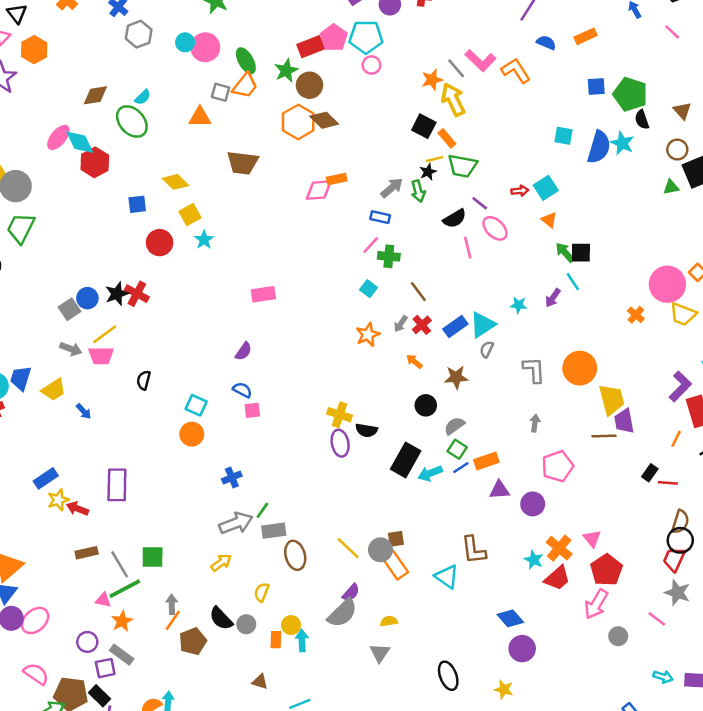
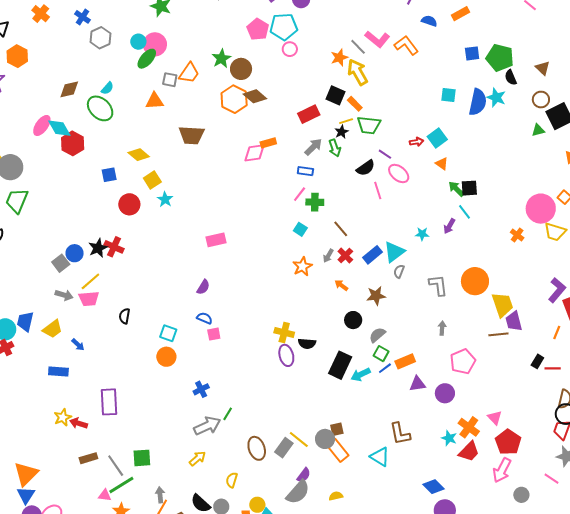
red rectangle: (311, 47) -> (309, 114), moved
green ellipse: (246, 61) -> (147, 59), moved, turned 75
blue rectangle: (46, 478) -> (58, 372), moved, turned 42
gray rectangle: (274, 531) -> (284, 448), moved, turned -42

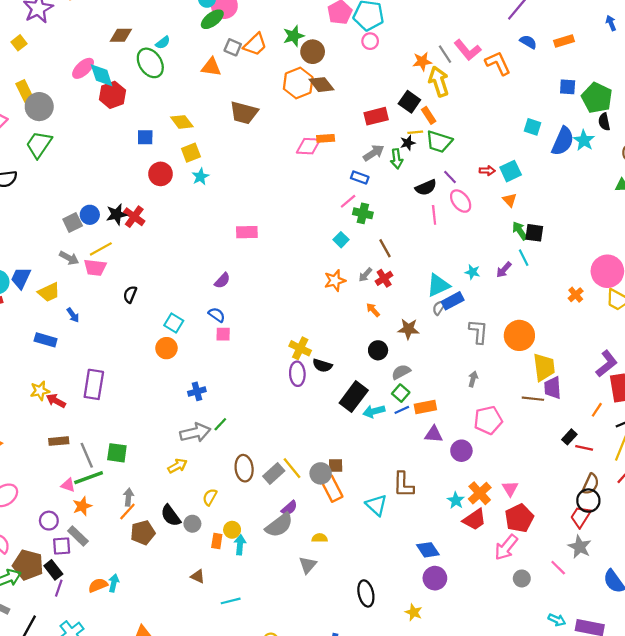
blue rectangle: (372, 255) -> (453, 301), moved

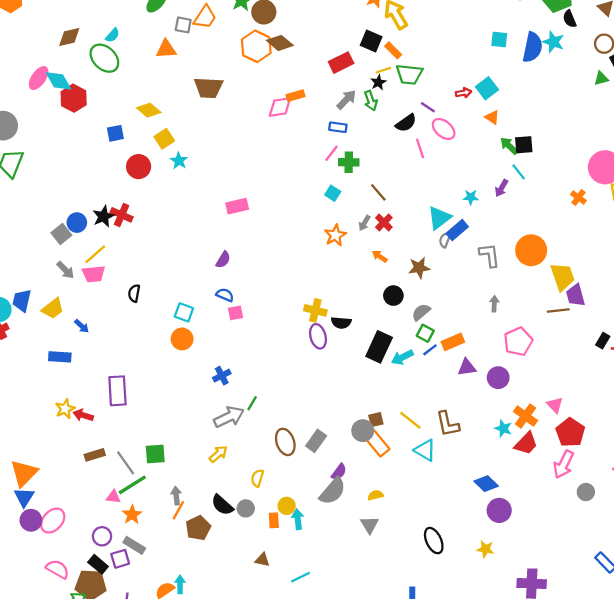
gray arrow: (69, 258) -> (65, 270), turned 30
yellow line: (292, 468) -> (410, 420), moved
black rectangle: (53, 570) -> (98, 564), moved

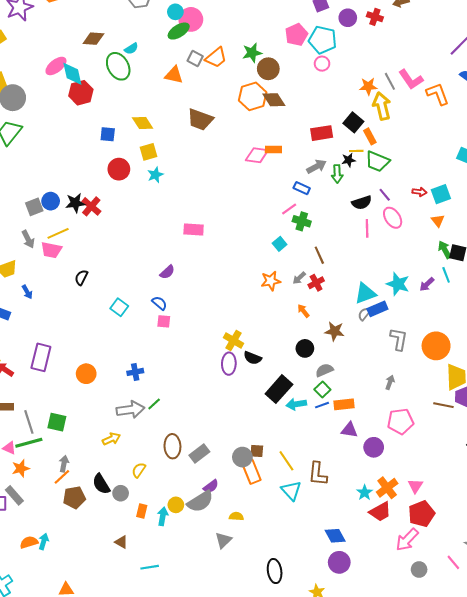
cyan star: (471, 197) -> (398, 284), size x1.6
orange circle: (182, 339) -> (86, 374), moved
yellow circle: (287, 506) -> (176, 505), moved

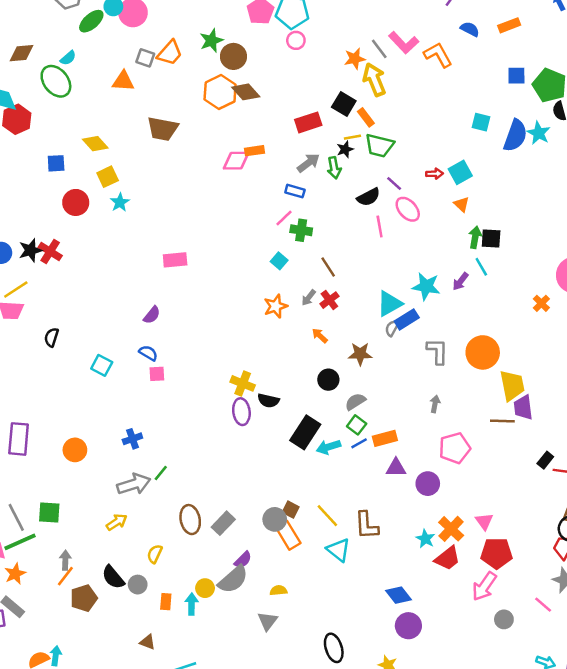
green ellipse: (179, 31) -> (91, 21), moved
green arrow: (445, 250) -> (475, 237), turned 48
brown square: (257, 451) -> (291, 510), turned 32
red pentagon: (421, 514) -> (496, 553), turned 30

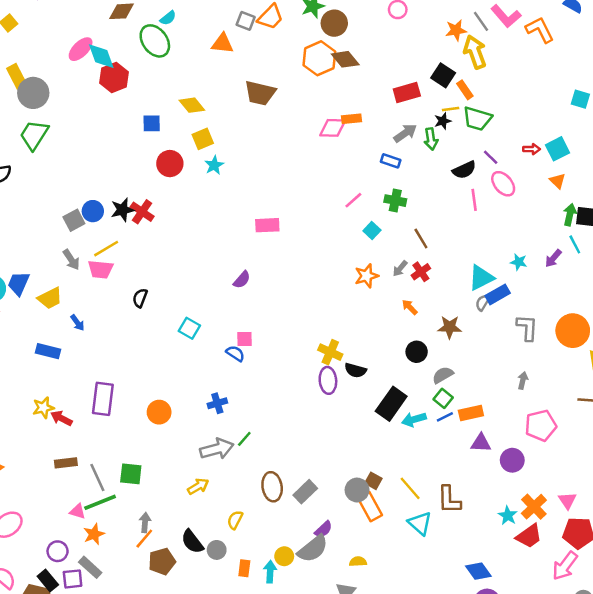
pink line: (284, 218) -> (353, 200), moved
cyan star: (426, 286) -> (519, 262), size x0.6
blue semicircle: (148, 353) -> (235, 353), moved

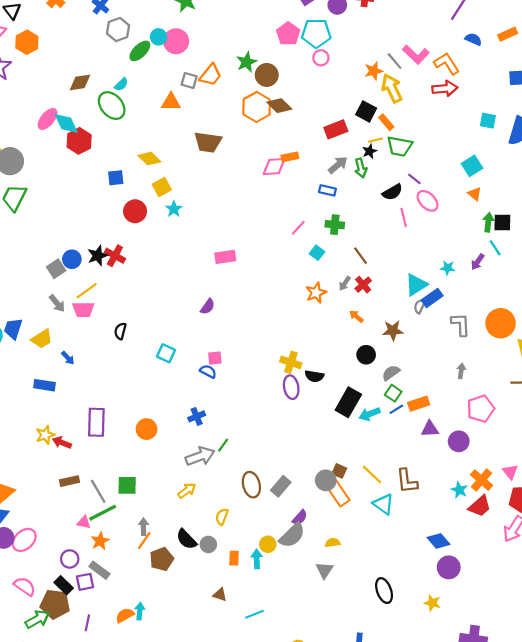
red arrow: (532, 149) -> (445, 88), moved, size x1.6

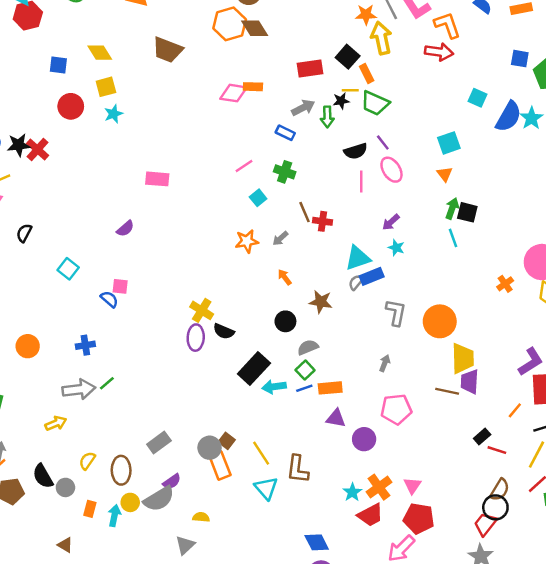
purple arrow: (478, 262) -> (391, 222), moved
red cross: (363, 285) -> (322, 221), moved, turned 35
brown ellipse: (251, 485) -> (121, 470), moved

